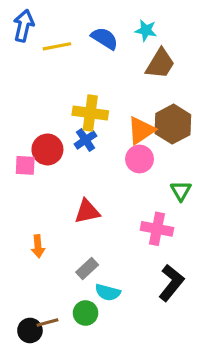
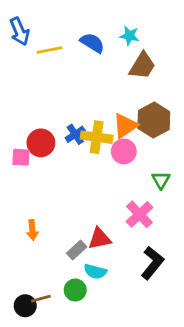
blue arrow: (24, 26) -> (19, 31), turned 144
yellow cross: (90, 113) -> (97, 137), moved
red triangle: (87, 211) -> (99, 239), moved
pink cross: (157, 229) -> (139, 214), turned 36

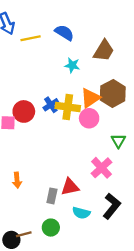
cyan star: (129, 36) -> (72, 65), moved
gray rectangle: (77, 250) -> (52, 196), turned -35
cyan semicircle: (95, 271) -> (81, 213), moved

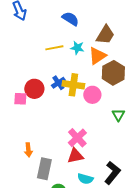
yellow line: (31, 38) -> (54, 48), moved
orange triangle: (90, 98) -> (97, 56), moved
pink cross: (102, 168) -> (77, 138), moved
gray rectangle: (52, 196) -> (44, 169), moved, size x1.5

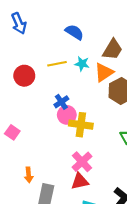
yellow cross: (73, 85) -> (81, 125), moved
red circle: (34, 89) -> (24, 76), moved
pink circle: (92, 95) -> (67, 115), moved
pink square: (20, 99) -> (12, 132), moved, turned 32

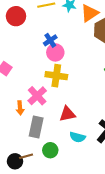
yellow cross: (81, 125) -> (56, 76), moved
pink cross: (82, 162) -> (37, 96), moved

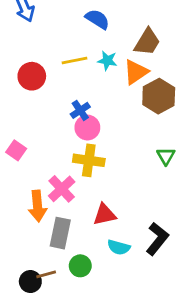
orange arrow: (20, 108) -> (37, 206), size x1.5

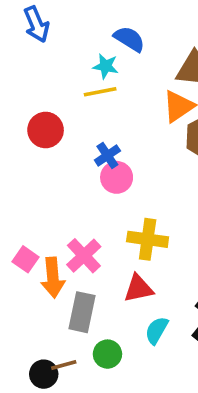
cyan star: (107, 61) -> (106, 66), moved
red circle: (32, 76) -> (46, 130), moved
pink square: (16, 150) -> (26, 259), moved
yellow cross: (89, 160) -> (148, 239), moved
cyan semicircle: (119, 247) -> (157, 330), turned 105

